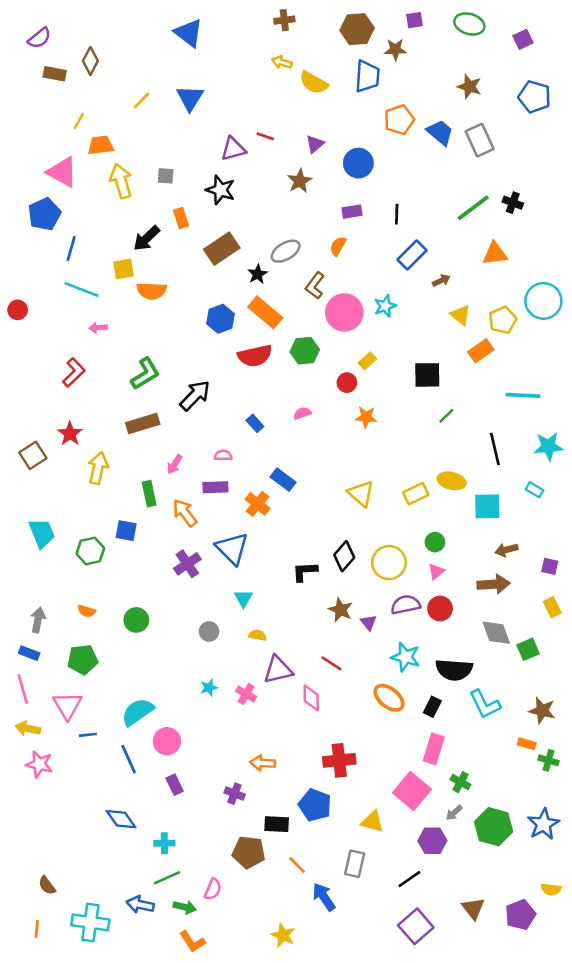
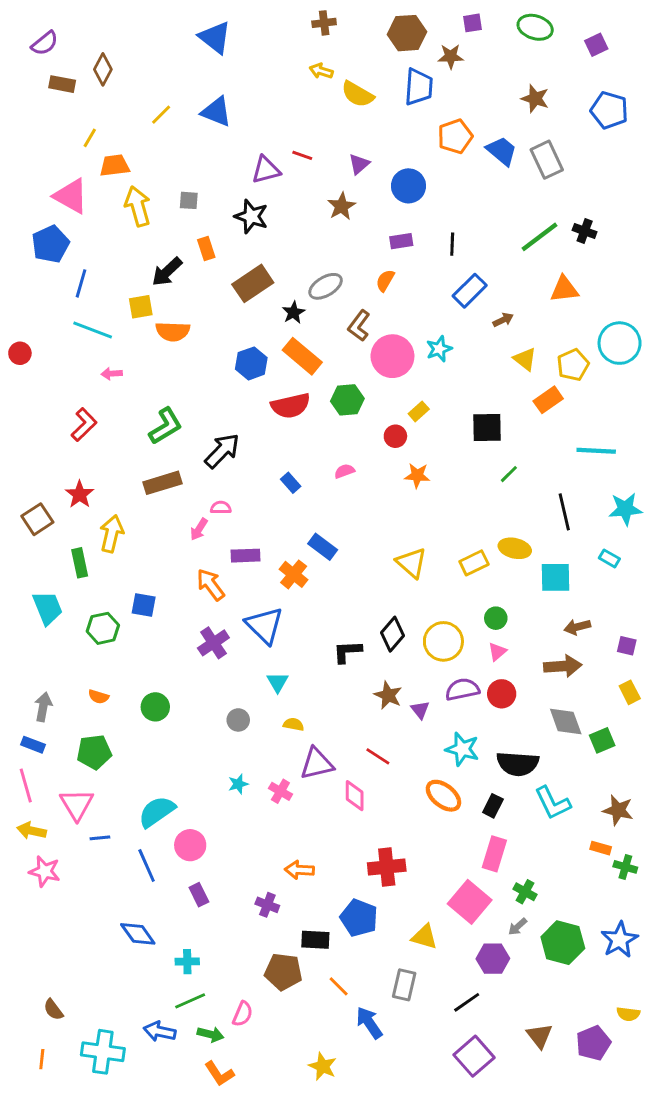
blue triangle: (190, 98) -> (216, 112), turned -40
pink semicircle: (223, 455) -> (221, 508), moved
green rectangle: (149, 494) -> (80, 563), moved

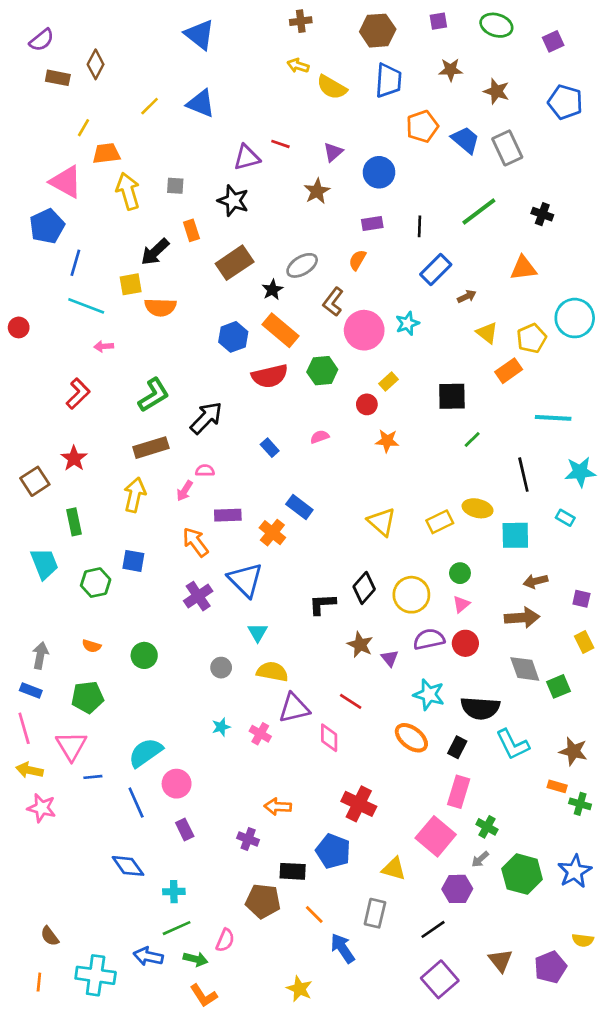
brown star: (451, 56) -> (451, 70), moved
green line: (539, 237) -> (479, 211), moved
yellow arrow: (112, 534) -> (135, 495), moved
yellow semicircle: (294, 724) -> (272, 672), size x1.6
red cross: (387, 867) -> (359, 804), turned 32

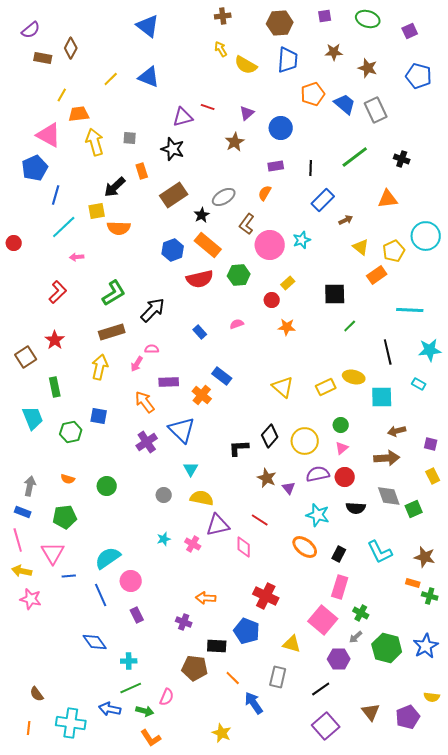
yellow arrow: (298, 66) -> (221, 49), turned 42
cyan line: (86, 306) -> (64, 227), turned -64
black semicircle: (480, 708) -> (356, 508), moved, size x0.7

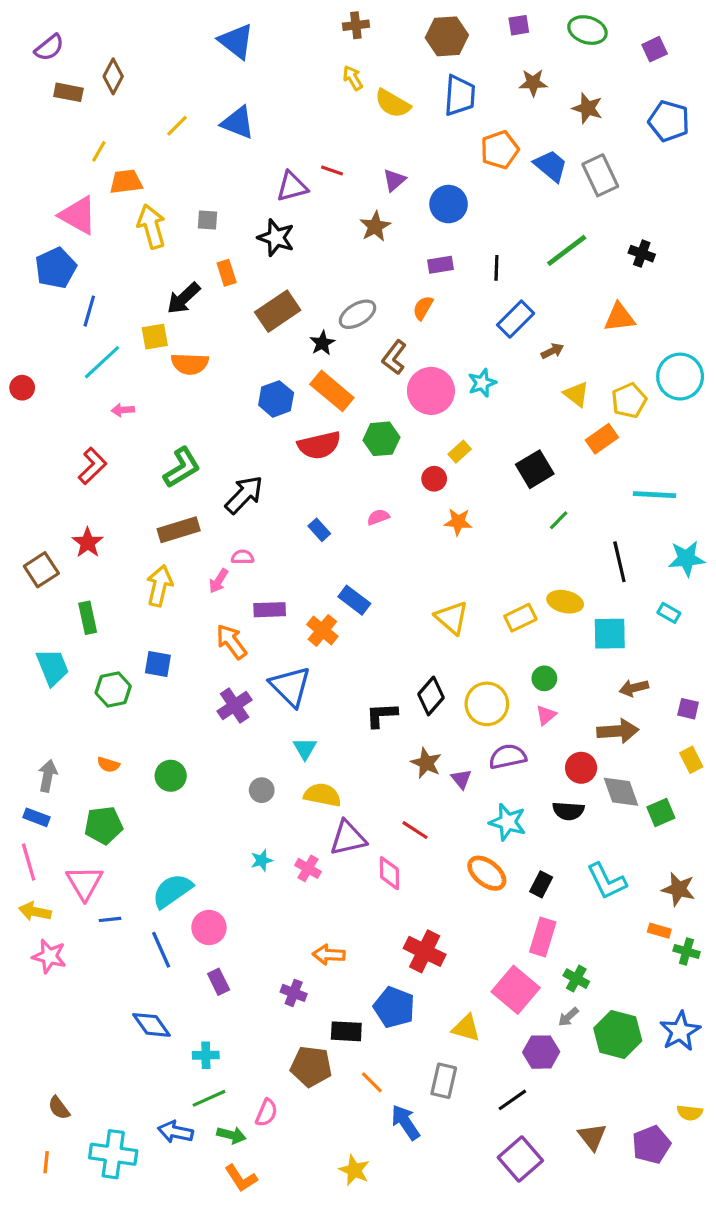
black square: (335, 294) -> (535, 469), turned -30
red circle: (345, 477) -> (581, 768), moved

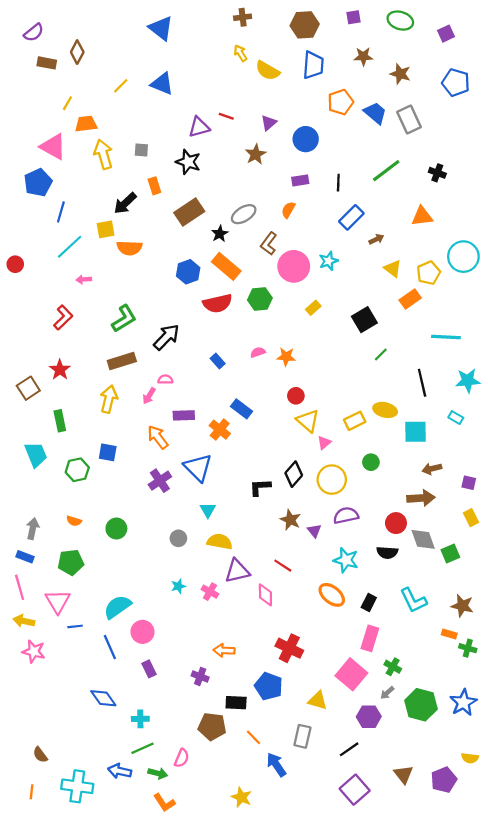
red circle: (434, 479) -> (296, 396), moved
orange star: (458, 522) -> (286, 357), moved
pink triangle: (546, 715) -> (324, 443), moved

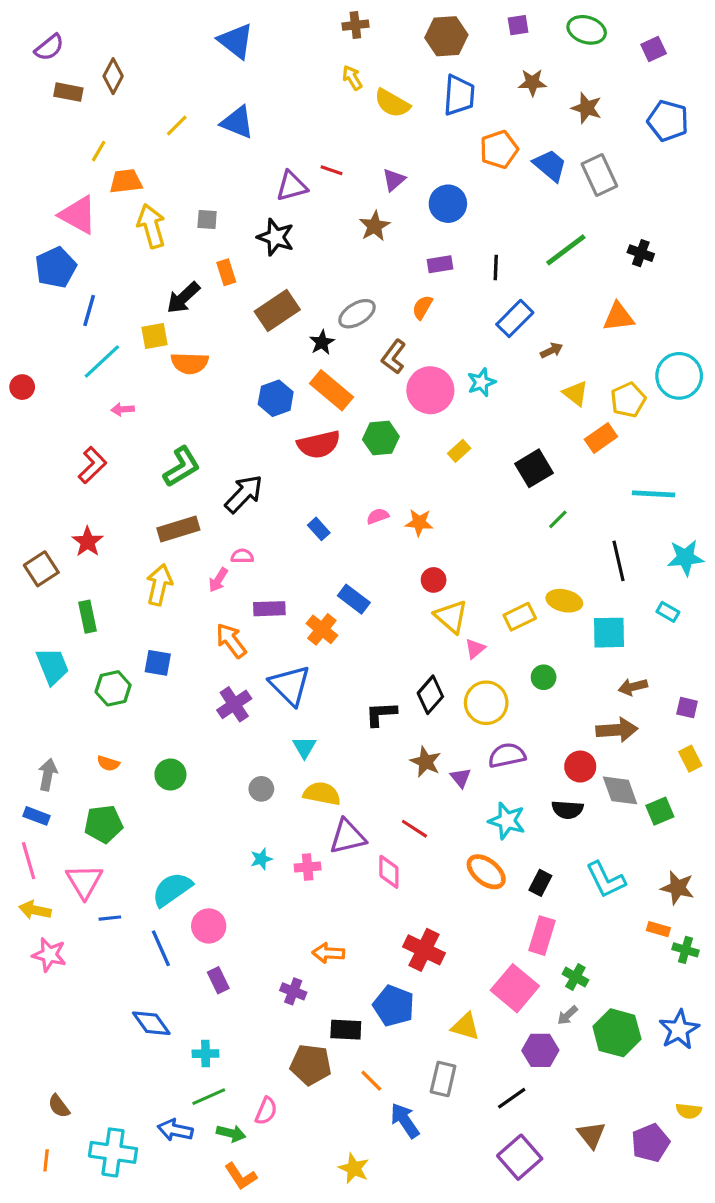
pink cross: (210, 592) -> (308, 867), turned -35

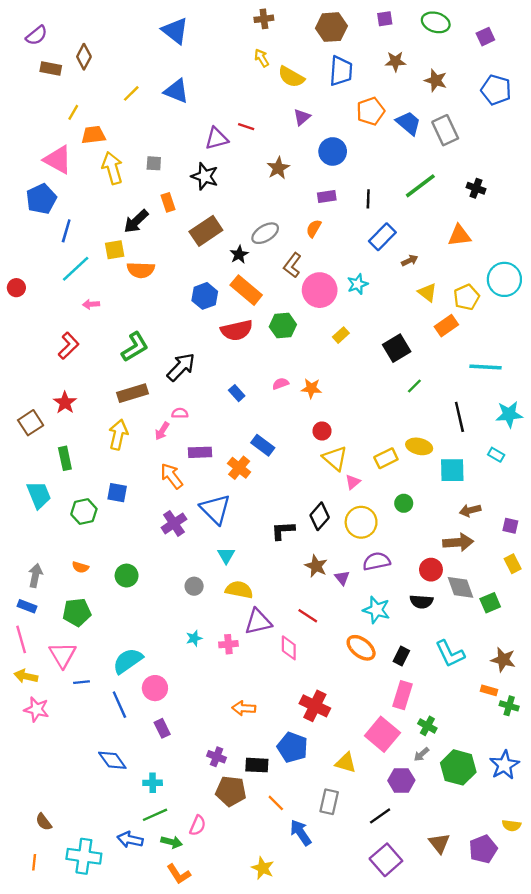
purple triangle: (394, 180) -> (302, 117), moved
purple cross: (293, 991) -> (217, 757), moved

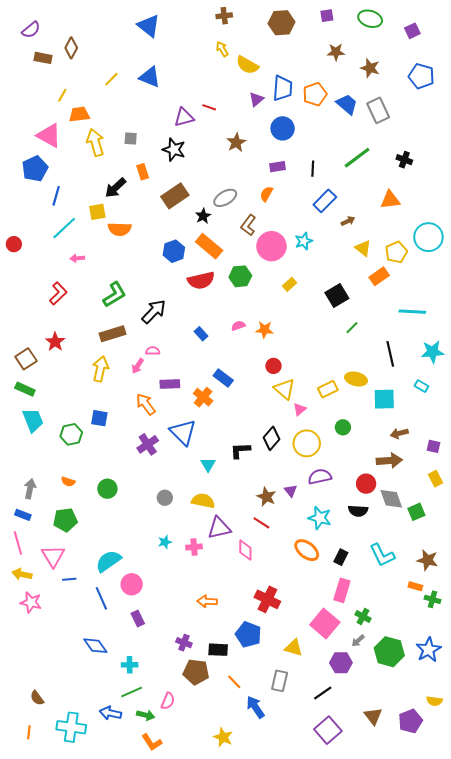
blue trapezoid: (341, 71) -> (283, 88), moved
green rectangle: (65, 458) -> (25, 389), moved, turned -54
cyan triangle: (226, 555) -> (208, 465), moved
brown star: (316, 566) -> (266, 497), moved

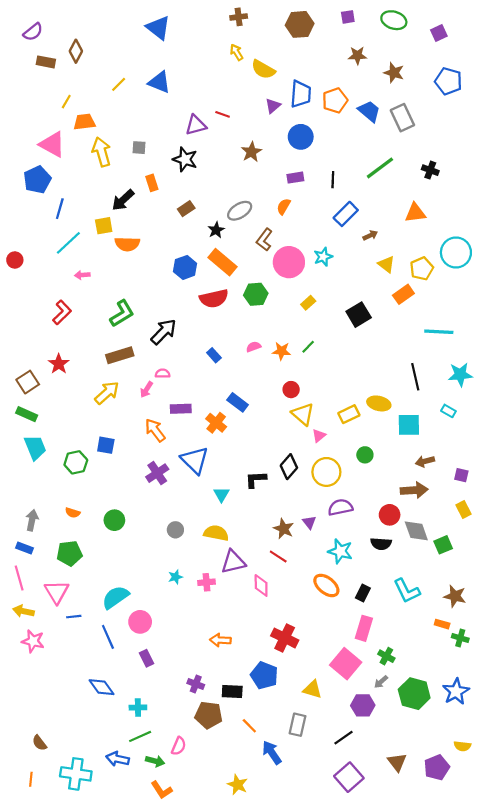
brown rectangle: (175, 196) -> (186, 209), size x0.6
green line: (352, 328) -> (308, 347), moved
yellow arrow: (100, 369) -> (107, 393), turned 35

